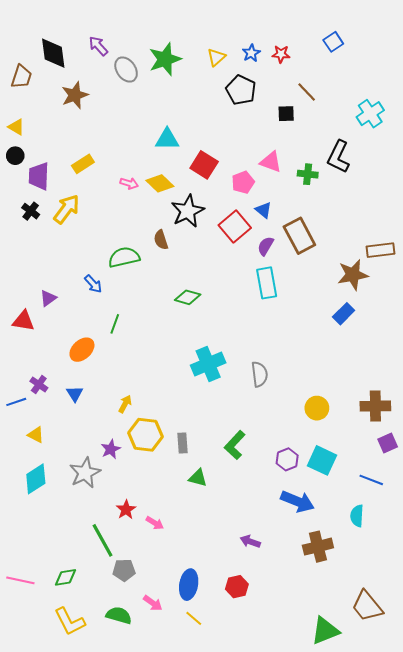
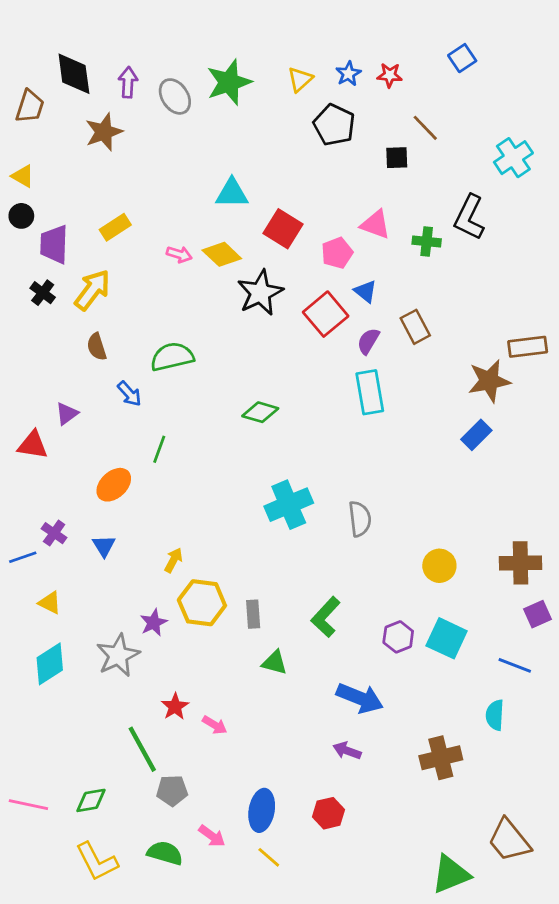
purple arrow: (98, 46) -> (128, 82), moved, turned 45
brown rectangle: (299, 236) -> (415, 327), size x0.7
brown semicircle: (161, 240) -> (97, 347), moved
blue arrow: (297, 501) -> (360, 698), moved

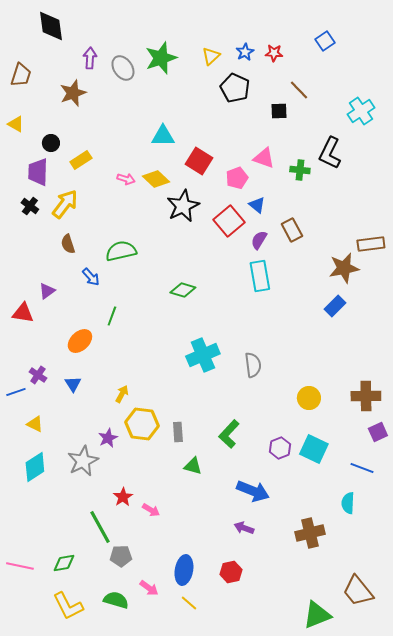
black diamond: (74, 74) -> (51, 26), moved
black circle: (21, 216) -> (51, 143), moved

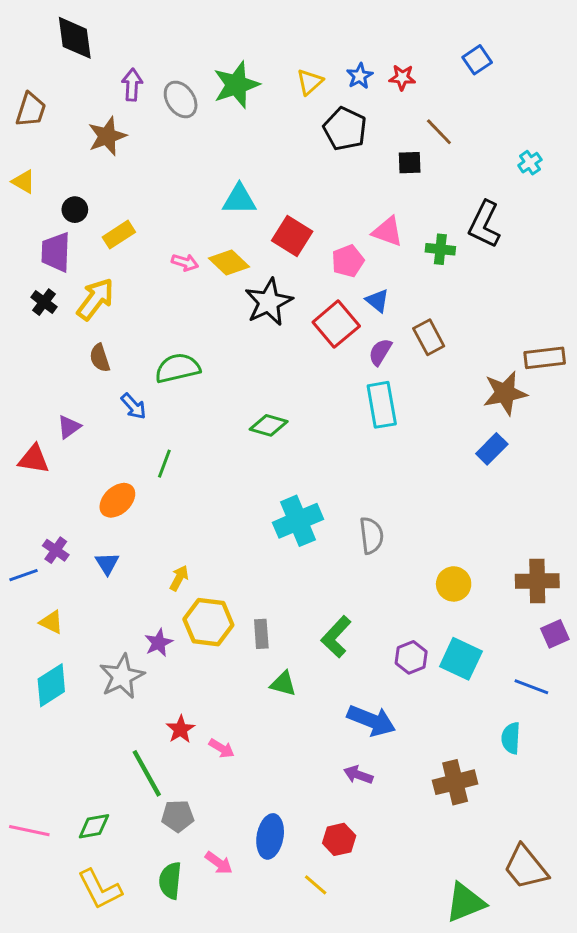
cyan cross: (361, 111) -> (530, 163), size x0.6
green semicircle: (116, 600) -> (170, 881), turned -100
yellow line: (189, 603) -> (316, 885), moved

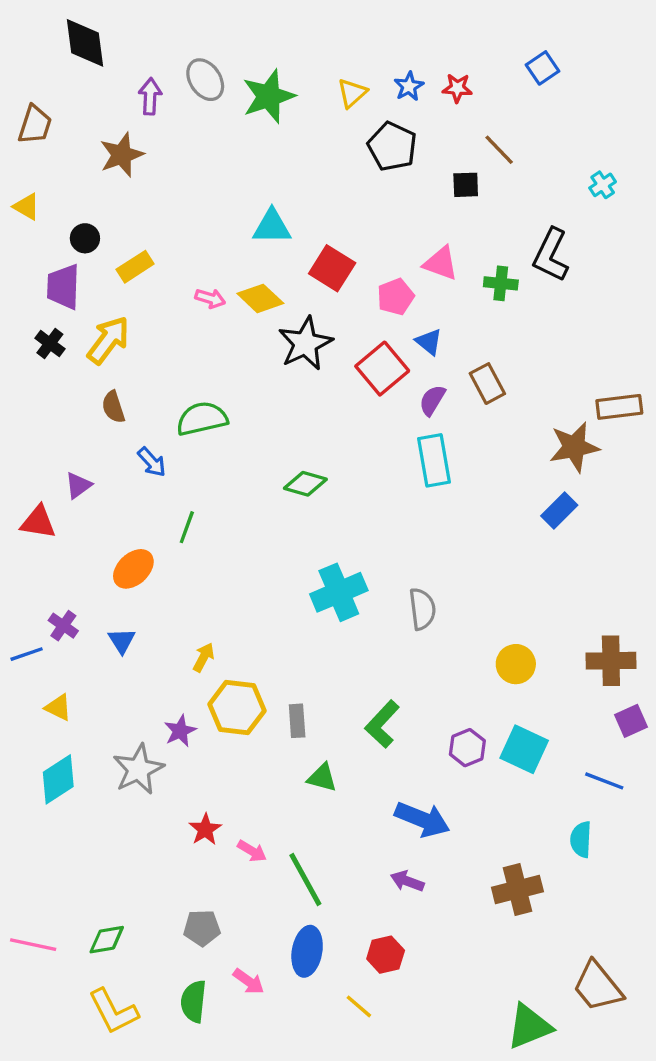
gray ellipse: (181, 99) -> (205, 80), moved
green line: (147, 773) -> (305, 879), moved

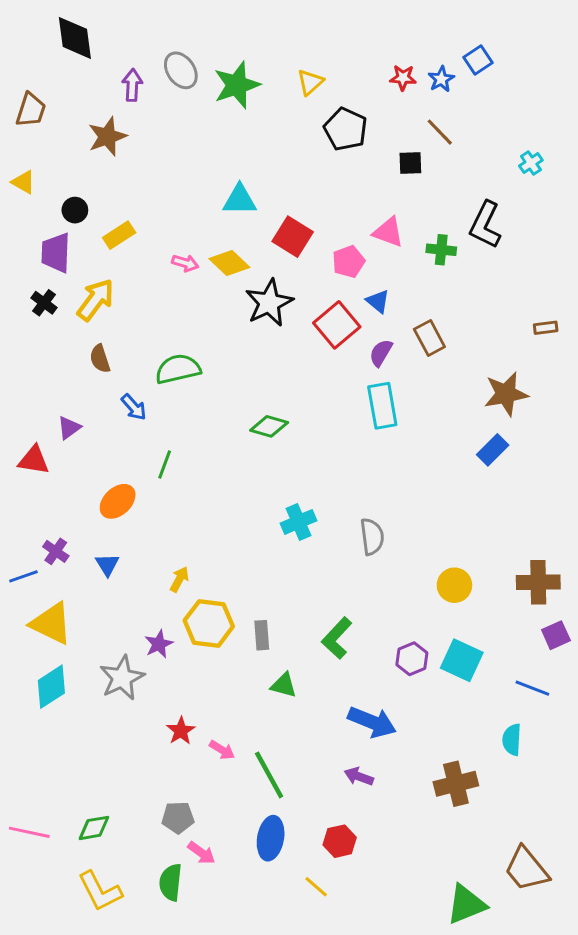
blue star: (409, 86) -> (441, 79), moved
brown rectangle: (619, 407) -> (546, 328), moved, size x0.6
cyan cross: (339, 592) -> (299, 522), size x0.7
yellow triangle: (58, 707) -> (51, 623), size x1.8
pink arrow: (249, 981) -> (201, 853), moved

